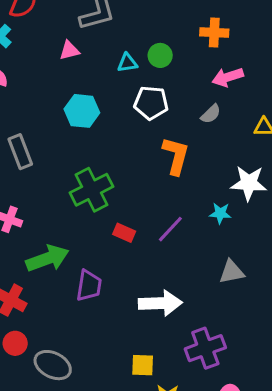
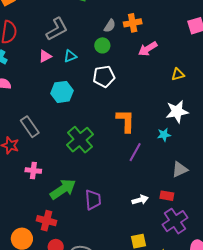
cyan triangle: (127, 63) -> (70, 56), moved
gray semicircle: (211, 114) -> (110, 26), moved
orange L-shape: (176, 156) -> (126, 121), moved
red rectangle: (124, 233) -> (167, 196), moved
white arrow: (160, 303) -> (140, 200), size x0.6

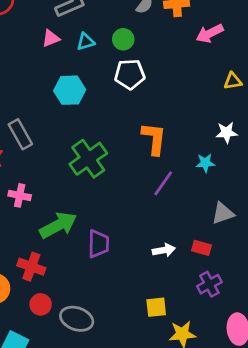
green circle: (102, 45) -> (123, 39), moved
pink arrow: (148, 49) -> (210, 33), moved
white star: (177, 112) -> (227, 133), size x0.7
purple cross: (175, 221) -> (209, 284), size x0.7

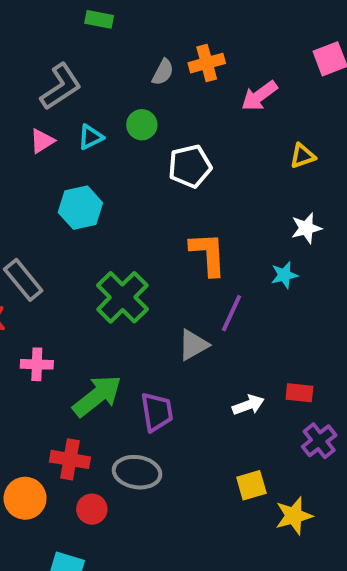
white pentagon: (130, 74) -> (190, 166), moved
gray triangle: (223, 213) -> (193, 345), moved
gray ellipse: (77, 319) -> (137, 472), moved

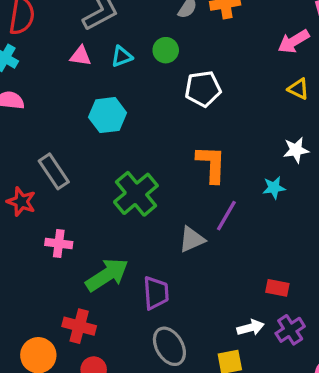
pink arrow: (259, 96) -> (294, 41), moved
pink triangle: (42, 141) -> (80, 56), turned 35
yellow triangle: (302, 156) -> (298, 89), turned 40
white arrow: (248, 405) -> (250, 328), moved
gray ellipse: (137, 472) -> (169, 346), moved, turned 45

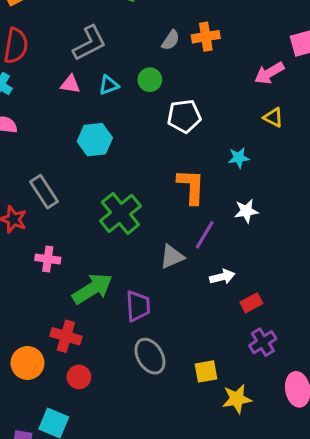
white star: (296, 150) -> (246, 211), moved
cyan star: (274, 188) -> (239, 158), moved
red rectangle: (277, 288) -> (251, 303), turned -40
white arrow: (250, 328) -> (222, 277), moved

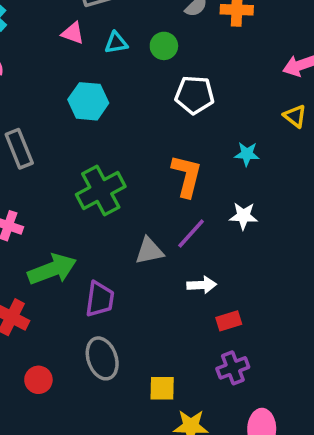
red circle: (79, 377) -> (38, 380), moved

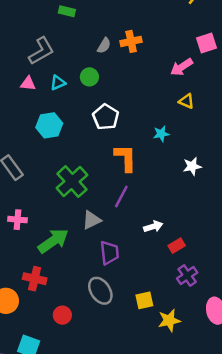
white pentagon: (194, 95) -> (106, 117), moved, turned -30
white star: (243, 216) -> (192, 166), moved
purple line: (191, 234) -> (121, 197), moved
gray triangle: (149, 251) -> (92, 220), moved
purple trapezoid: (100, 299) -> (109, 253), moved

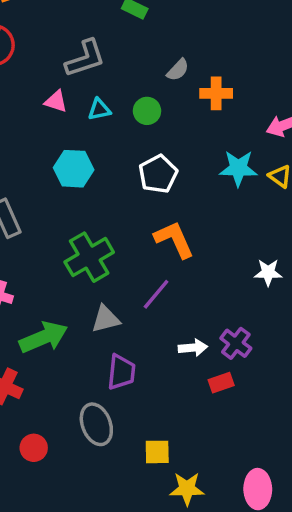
orange cross: (131, 41) -> (216, 93), moved
cyan star: (161, 134) -> (238, 168), moved, size x1.5
orange L-shape: (126, 158) -> (174, 239), turned -36
purple cross: (187, 275) -> (236, 343), moved, turned -30

